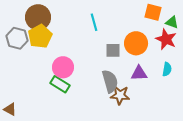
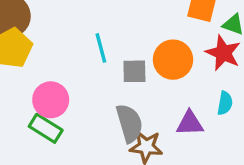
cyan line: (94, 22) -> (101, 48), moved
purple triangle: (139, 73) -> (190, 123), moved

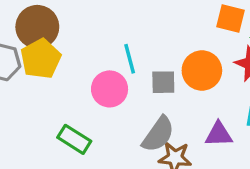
pink circle: (51, 100) -> (110, 89), moved
gray semicircle: (129, 123) -> (158, 134), turned 51

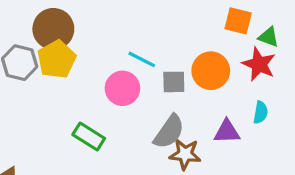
cyan line: (130, 59) -> (142, 59), turned -48

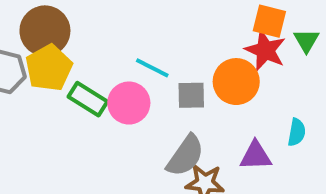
green triangle: (269, 37) -> (306, 41), turned 40
red star: (259, 64) -> (265, 50), moved
green rectangle: (89, 137) -> (88, 99), moved

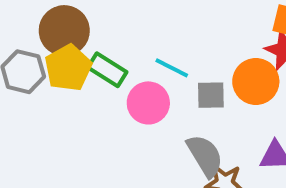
green rectangle: (88, 99) -> (107, 70), moved
gray semicircle: (185, 156) -> (205, 156), turned -66

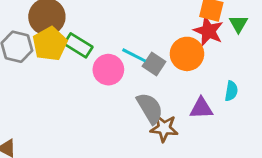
cyan line: (172, 68) -> (134, 55), moved
gray square: (211, 95) -> (154, 64), turned 35

